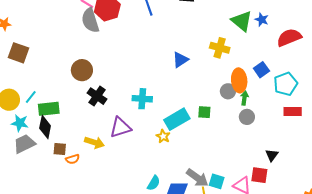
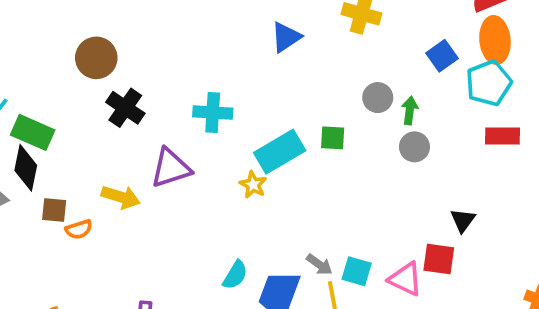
orange ellipse: (239, 80) -> (495, 40), moved
green rectangle: (49, 109) -> (33, 132), turned 30
gray arrow: (197, 178) -> (319, 265), size x0.6

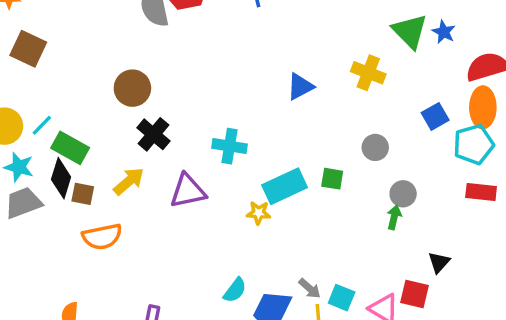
green arrow: (410, 111) -> (394, 217), moved
yellow star: (253, 185) -> (259, 213), turned -30
yellow arrow: (121, 197) -> (129, 181), moved, turned -64
brown square: (54, 210) -> (83, 194), moved
orange semicircle: (79, 229) -> (102, 237), size x1.6

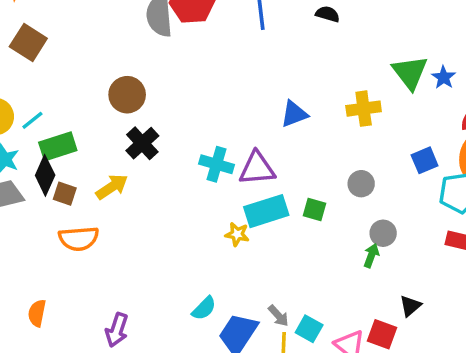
yellow cross: (368, 73) -> (364, 109), turned -36
green rectangle: (70, 148) -> (58, 146), turned -54
purple triangle: (188, 191) -> (257, 169), moved

